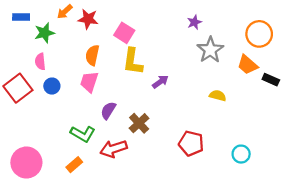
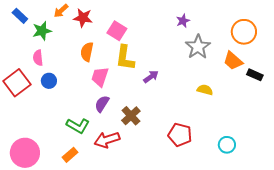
blue rectangle: (21, 17) -> (20, 16), turned 42
pink trapezoid: (89, 82) -> (100, 77), moved

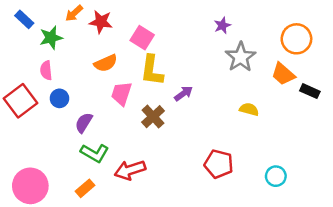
orange semicircle: (87, 52) -> (106, 63), turned -126
purple semicircle: (102, 104) -> (84, 123), moved
brown cross: (131, 116) -> (153, 117), moved

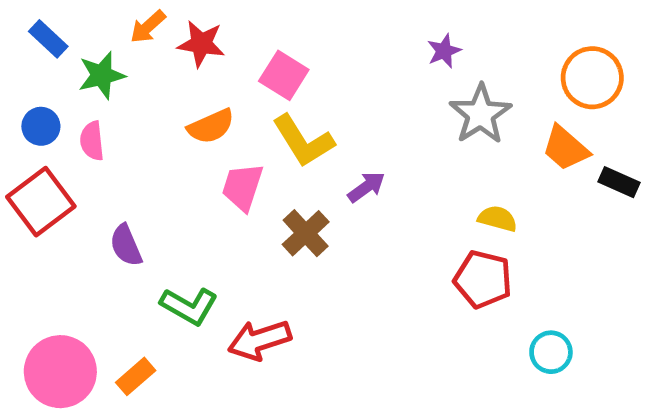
yellow L-shape: (152, 70) -> (303, 141), turned -40
blue circle: (59, 98) -> (41, 126), moved
purple semicircle: (84, 123) -> (126, 245), moved, turned -55
red pentagon: (219, 164) -> (483, 279), moved
orange rectangle: (85, 188) -> (136, 376), moved

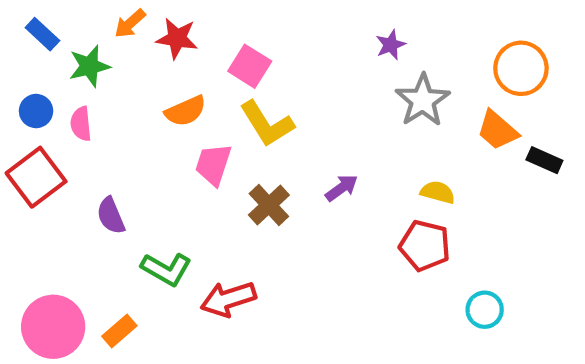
purple arrow: (366, 187) -> (342, 188), moved

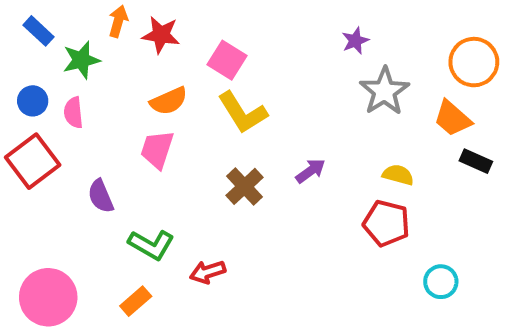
orange arrow: (130, 23) -> (118, 21), turned 148
black rectangle: (544, 160) -> (476, 161), moved
pink trapezoid: (213, 164) -> (157, 150), moved
red arrow: (228, 299) -> (208, 272), size x0.7
orange rectangle: (119, 331) -> (136, 301), moved

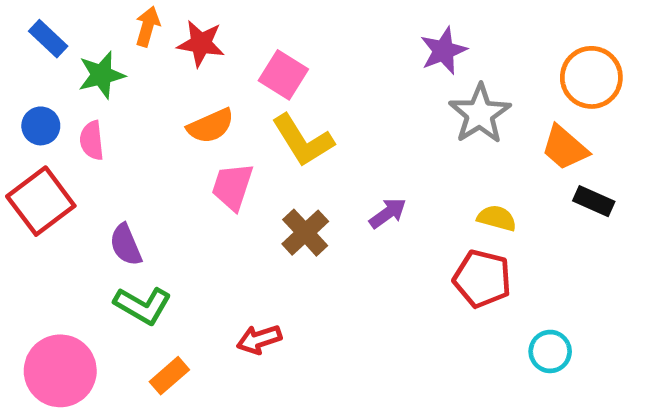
purple star: (355, 41) -> (443, 51), size x1.4
pink trapezoid: (157, 150) -> (232, 187), moved
green L-shape: (151, 245) -> (143, 305), moved

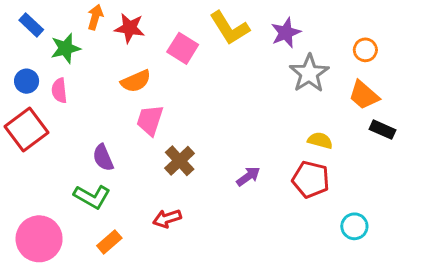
orange circle: (591, 77) -> (365, 50), moved, size x0.6
yellow L-shape: (303, 140) -> (230, 28), moved
purple arrow: (388, 213) -> (248, 176), moved
brown cross: (305, 233) -> (180, 161), moved
purple semicircle: (126, 245) -> (103, 158), moved

